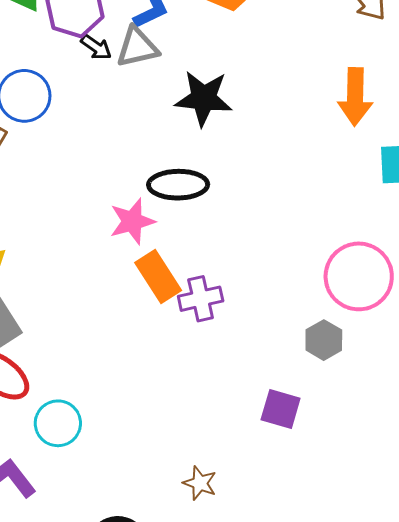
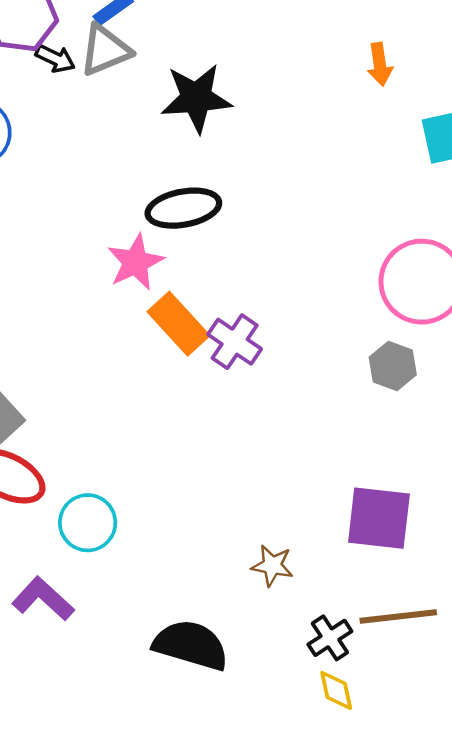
orange arrow: (355, 97) -> (380, 64), size x0.6
purple cross: (201, 299) -> (235, 342), turned -33
purple square: (281, 409) -> (379, 518), moved, size x1.4

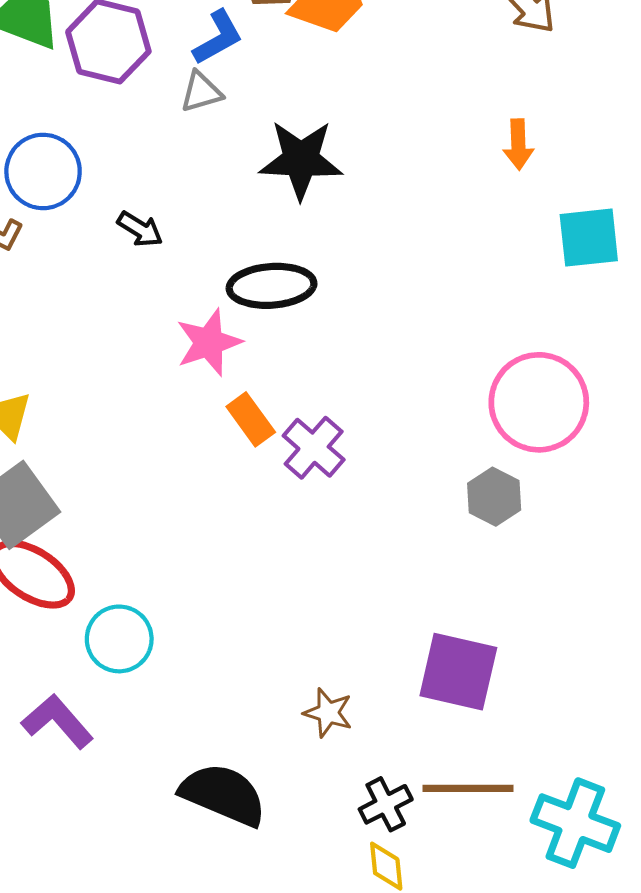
gray triangle: (105, 50) -> (201, 92), size x0.7
black arrow: (55, 58) -> (140, 229), moved
orange rectangle: (178, 324) -> (251, 419), size x0.7

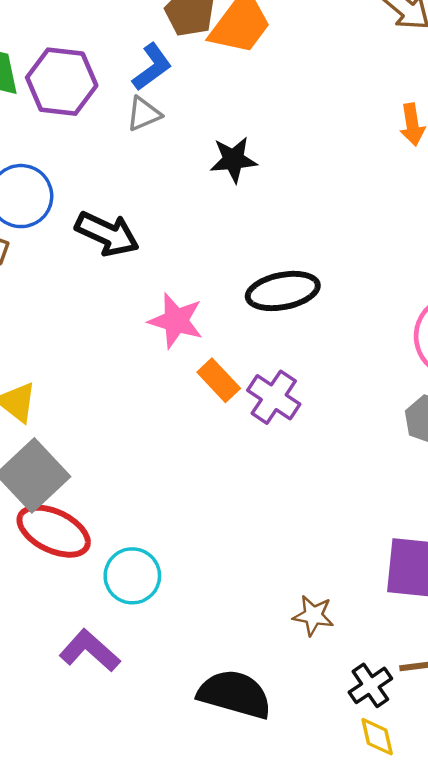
black star: (301, 160) -> (233, 160), size x0.7
black arrow: (140, 229) -> (107, 234), size x1.6
black ellipse: (272, 286) -> (283, 291), moved
pink star: (209, 342) -> (176, 321), turned -30

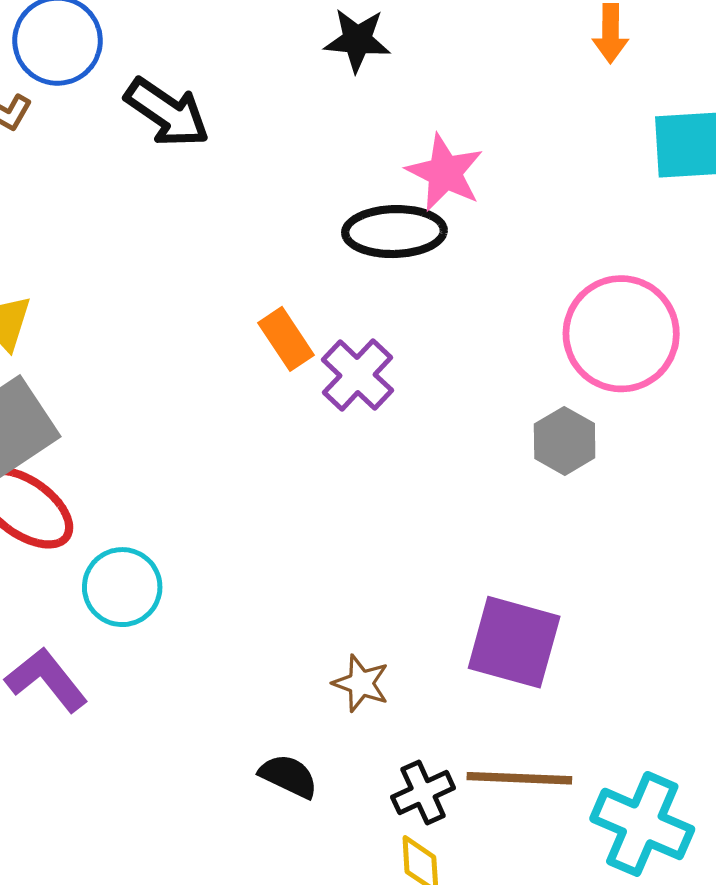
pink star: (176, 321) -> (445, 173), moved
black semicircle: (235, 694) -> (288, 776), moved, size x0.6

